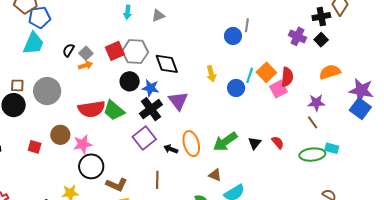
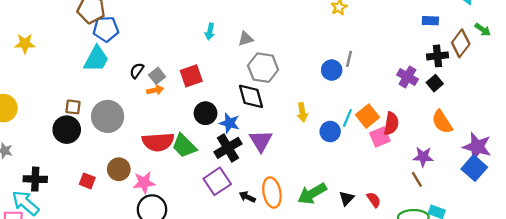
gray hexagon: (135, 52) -> (263, 68), moved
orange semicircle: (330, 72) -> (442, 122), turned -110

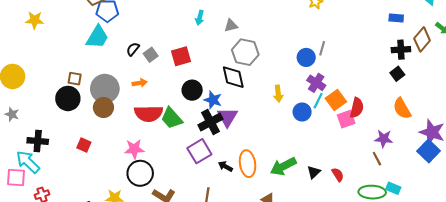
purple cross: (407, 77) -> (316, 83), moved
orange arrow: (155, 90) -> (140, 83), moved
purple triangle: (261, 141) -> (227, 117), moved
brown circle: (119, 169) -> (103, 107), moved

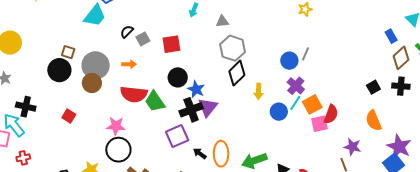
blue rectangle: (396, 18) -> (391, 36), moved, turned 48
black cross: (401, 50) -> (401, 86), moved
black diamond: (233, 77) -> (237, 73), moved, turned 50

